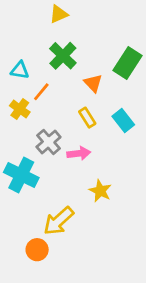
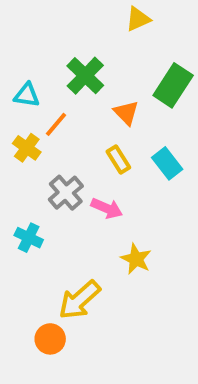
yellow triangle: (59, 14) -> (138, 19), moved
pink arrow: (79, 153) -> (107, 208), turned 30
cyan cross: (21, 175) -> (29, 238), size x0.6

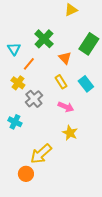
cyan triangle: (27, 95) -> (14, 49), turned 48
yellow cross: (27, 148) -> (18, 83), moved
pink arrow: (107, 208) -> (66, 107), moved

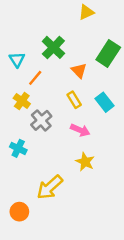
orange circle: (26, 174) -> (19, 212), moved

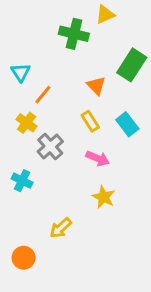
green cross: (53, 47) -> (74, 34), moved, turned -30
yellow arrow: (50, 187) -> (61, 228), size x0.7

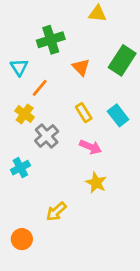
yellow triangle: (105, 15) -> (97, 14), turned 30
green cross: (74, 34) -> (51, 40), moved, turned -32
orange triangle: (96, 86) -> (81, 67), moved
cyan cross: (22, 181) -> (20, 168), turned 36

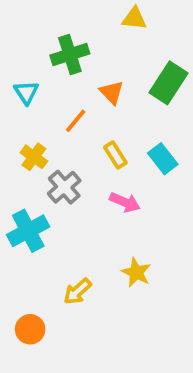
orange line: (40, 88) -> (76, 121), moved
cyan cross: (20, 168) -> (28, 231), size x1.5
yellow star: (96, 183) -> (136, 272), moved

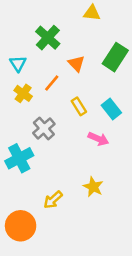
green cross: (70, 54) -> (48, 38), turned -30
yellow cross: (34, 157) -> (23, 93), moved
pink arrow: (125, 202) -> (98, 139), moved
orange circle: (30, 329) -> (21, 226), size x1.5

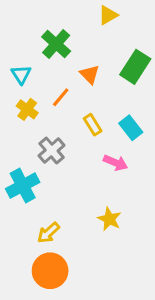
yellow triangle: (92, 13) -> (108, 15), turned -36
yellow arrow: (53, 200) -> (49, 233), moved
orange circle: (21, 226) -> (50, 271), moved

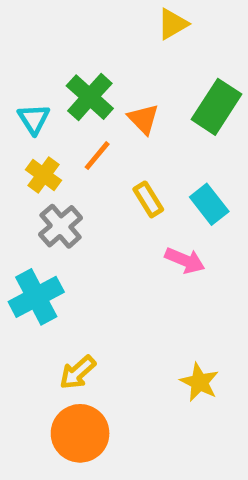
green cross: (56, 44) -> (90, 97), moved
gray cross: (52, 151) -> (61, 226), moved
yellow star: (109, 219) -> (199, 382), moved

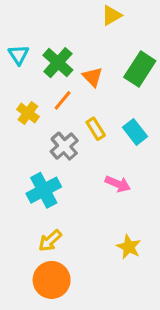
cyan triangle: (34, 119) -> (19, 55), moved
gray cross: (61, 226) -> (64, 146), moved
pink arrow: (185, 260) -> (118, 184), moved
cyan cross: (36, 297) -> (44, 190), moved

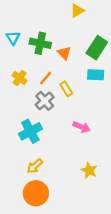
green cross: (58, 63) -> (40, 43), turned -30
orange line: (63, 100) -> (46, 78), moved
cyan rectangle: (135, 132) -> (96, 75), moved, turned -49

